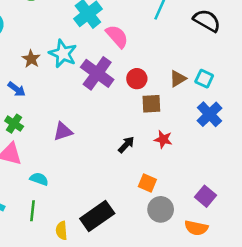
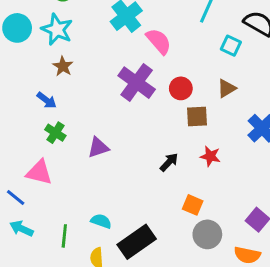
cyan star: (63, 54) -> (57, 29), moved
cyan square: (204, 79) -> (231, 46), moved
green cross: (14, 124) -> (55, 133), moved
cyan semicircle: (39, 179) -> (101, 221), moved

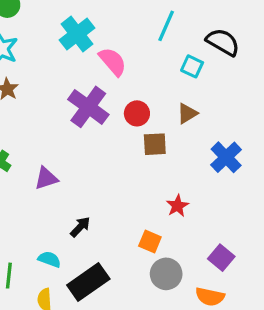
red star: (210, 156) -> (177, 206), moved, turned 30
black arrow: (169, 162) -> (80, 227), moved

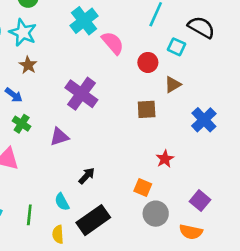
purple cross: (88, 107) -> (81, 94), moved
red circle: (137, 113) -> (148, 62), moved
cyan semicircle: (49, 259) -> (62, 202), turned -138

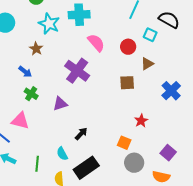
cyan cross: (84, 21) -> (79, 15), turned 35
cyan star: (23, 33) -> (49, 24), moved
pink semicircle: (113, 43) -> (96, 43), moved

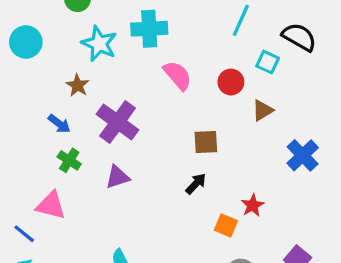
purple cross: (77, 71) -> (118, 122), moved
brown square: (127, 83) -> (206, 142), moved
black arrow: (81, 134) -> (196, 184), moved
orange square: (124, 143) -> (226, 225), moved

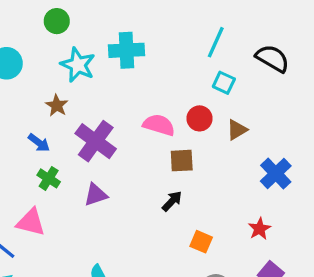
cyan square: (268, 62) -> (224, 83), moved
pink semicircle: (178, 75) -> (159, 125), moved, turned -32
red circle: (231, 82) -> (200, 118), moved
red star: (253, 205) -> (260, 229), moved

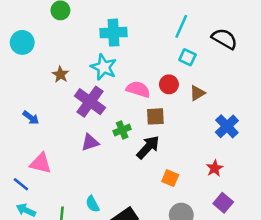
cyan star: (78, 65) -> (104, 67), moved
blue arrow: (39, 143) -> (31, 118), moved
green cross: (49, 178) -> (122, 130), moved, turned 35
black arrow: (172, 201) -> (148, 147), size x1.5

